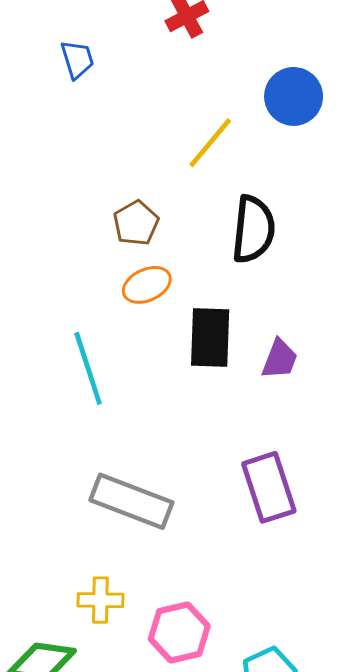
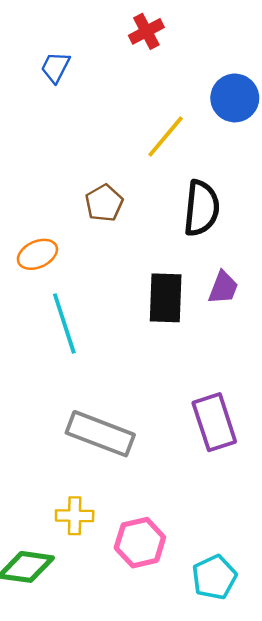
blue trapezoid: (77, 59) -> (55, 67), turned -136
orange ellipse: (147, 285) -> (37, 254), moved
purple trapezoid: (280, 359) -> (223, 288), moved

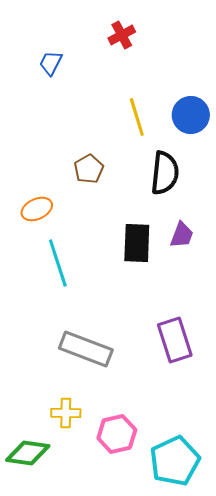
blue circle: (235, 98) -> (191, 115), moved
yellow line: (166, 136) -> (137, 117), turned -57
cyan pentagon: (214, 577) -> (175, 461), size x1.4

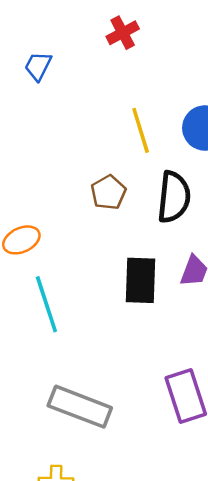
brown pentagon: (89, 169) -> (108, 192), moved

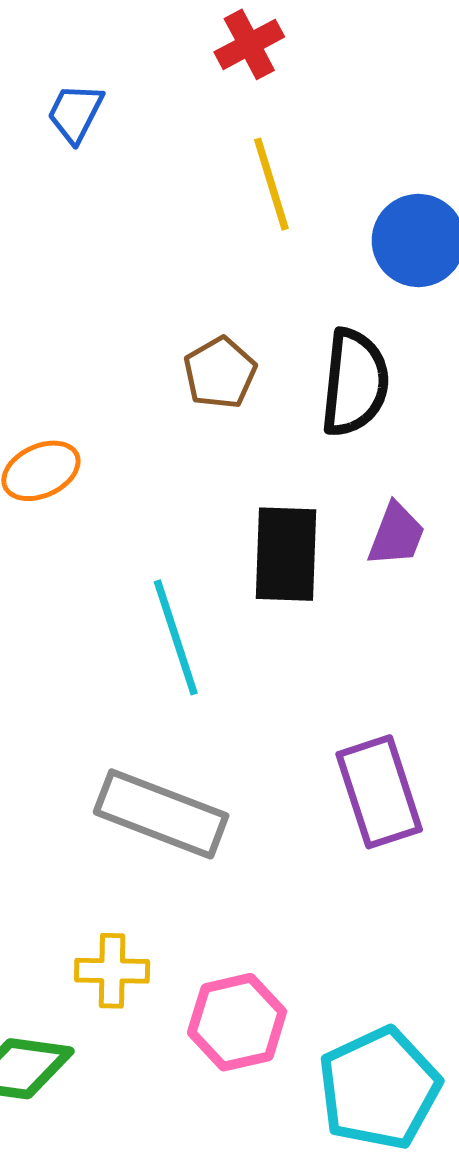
yellow line: (141, 130) -> (271, 184), moved
cyan line: (46, 304) -> (176, 637), moved

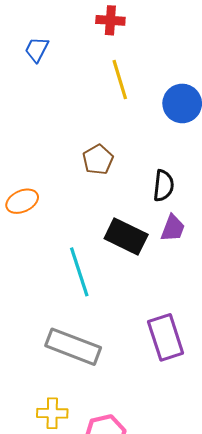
red cross: (249, 44) -> (110, 20), turned 32
black semicircle: (355, 383) -> (163, 186), moved, size x0.7
black rectangle: (286, 554) -> (126, 237), turned -66

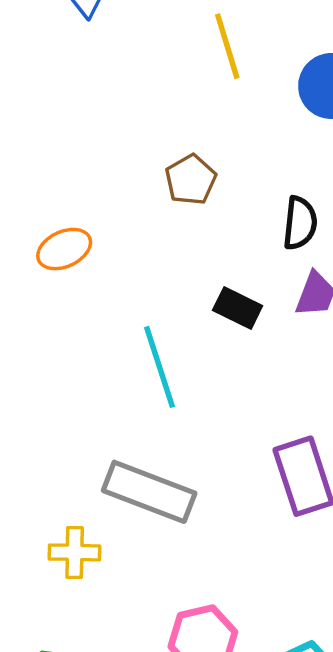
black rectangle: (126, 237) -> (238, 308), size x0.7
yellow cross: (52, 413) -> (75, 552), moved

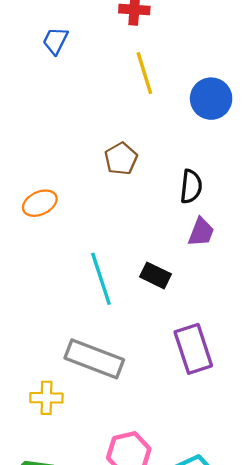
black rectangle: (238, 308) -> (155, 275), moved

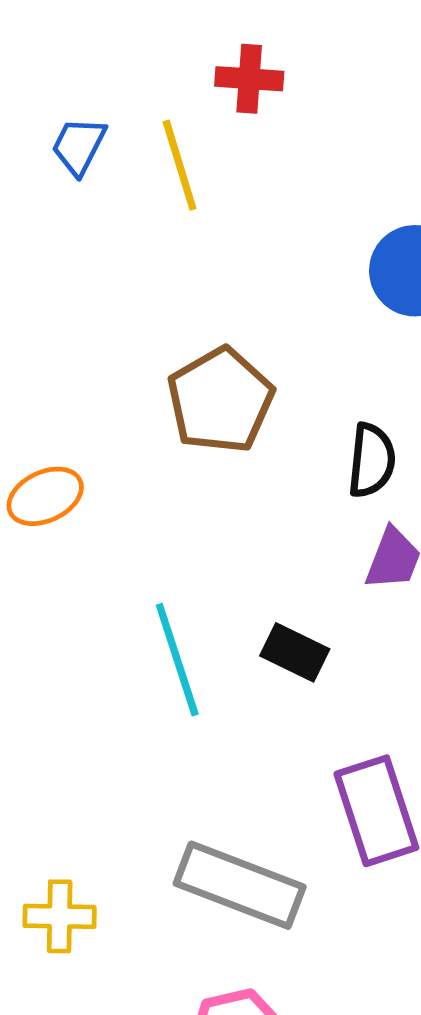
yellow line: (144, 73) -> (180, 165), moved
brown pentagon: (121, 159) -> (220, 400), size x1.5
gray rectangle: (94, 359) -> (240, 885), moved

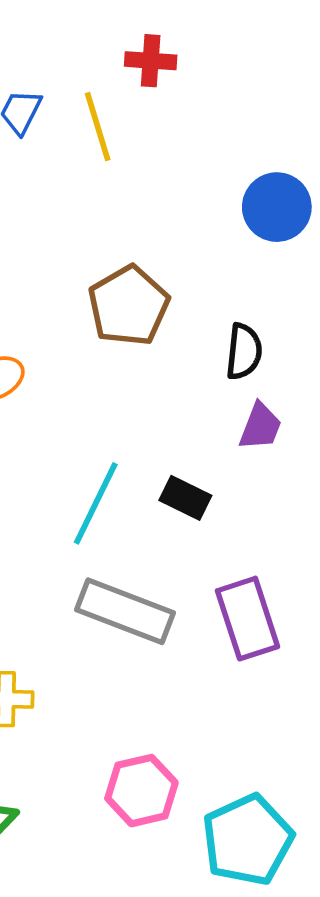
cyan line: (177, 660) -> (96, 503), turned 44
gray rectangle: (240, 885) -> (125, 611), moved

